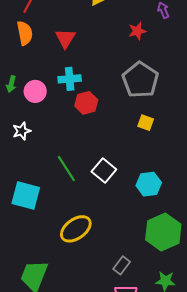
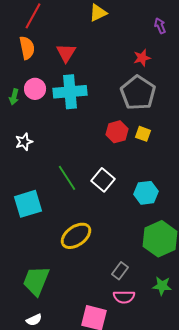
red star: (137, 31) -> (142, 58), moved
cyan cross: (70, 79) -> (70, 92), size x1.5
pink circle: (35, 91) -> (35, 89), moved
red hexagon: (86, 103) -> (117, 132), moved
cyan square: (26, 196) -> (28, 204), turned -32

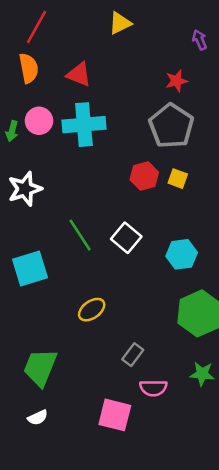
red triangle: (66, 53) -> (79, 75), turned -40
white star: (24, 142) -> (25, 189), size x1.5
yellow ellipse: (76, 236) -> (92, 310), size x0.7
gray rectangle: (120, 271) -> (133, 355), moved

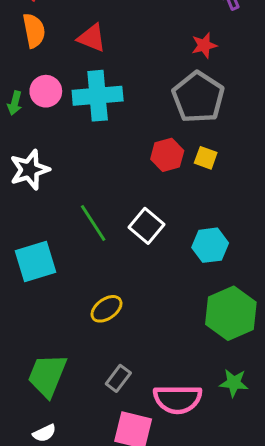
gray rectangle: (133, 355) -> (118, 378), moved
pink semicircle: (153, 388) -> (178, 399), size x1.5

